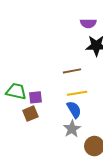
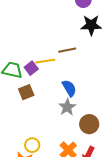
yellow line: (77, 93) -> (45, 61), moved
purple square: (35, 97) -> (31, 68), moved, turned -32

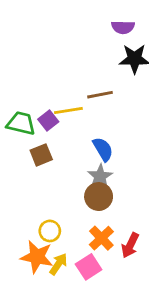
brown circle: (89, 124) -> (99, 197), moved

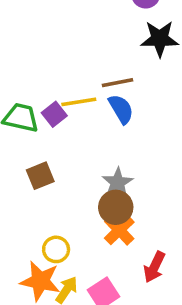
blue semicircle: (103, 149) -> (121, 109), moved
brown square: (41, 155) -> (40, 176), moved
orange cross: (101, 238) -> (119, 230), moved

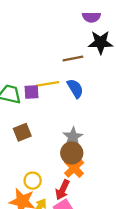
brown line: (117, 83) -> (73, 59), moved
purple square: (54, 114) -> (31, 92), turned 35
red arrow: (154, 267) -> (63, 190), moved

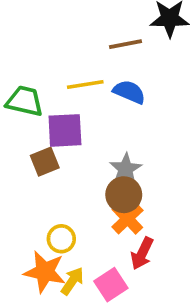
blue semicircle: (75, 88) -> (129, 92), turned -36
purple square: (31, 92) -> (65, 130), moved, size x1.5
red arrow: (63, 190) -> (142, 253), moved

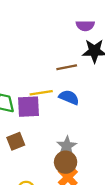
purple square: (65, 130) -> (29, 107), moved

